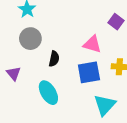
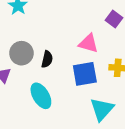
gray circle: (30, 39) -> (21, 53), moved

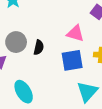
cyan ellipse: (41, 96) -> (24, 92), moved

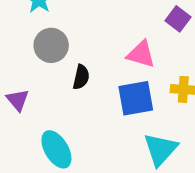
gray circle: (16, 42) -> (51, 45), moved

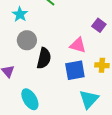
black semicircle: (81, 77) -> (44, 58), size x1.5

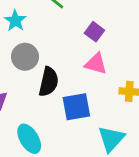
purple square: (99, 25) -> (94, 32), moved
blue square: (75, 70) -> (76, 107), moved

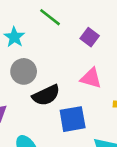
purple square: (94, 32) -> (90, 37), moved
black semicircle: (49, 82) -> (46, 95), turned 52

